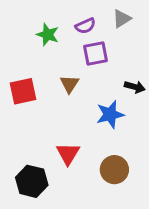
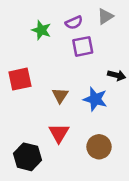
brown triangle: (69, 84) -> (60, 95), moved
blue star: (110, 114) -> (95, 99), turned 30

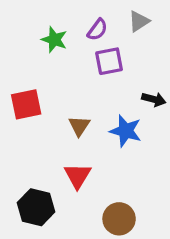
purple semicircle: (74, 23) -> (97, 30), turned -30
brown circle: (99, 147) -> (119, 219), moved

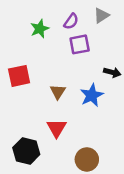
green star: (54, 40) -> (40, 29), turned 30
blue star: (126, 131) -> (92, 95), turned 30

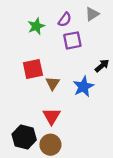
black arrow: (112, 72) -> (102, 66), turned -56
red square: (19, 76) -> (33, 69), moved
brown circle: (87, 159) -> (50, 145), moved

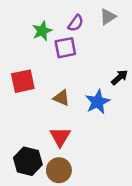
purple square: (72, 40) -> (65, 48), moved
red square: (33, 69) -> (23, 81), moved
brown triangle: (53, 83) -> (61, 98), turned -40

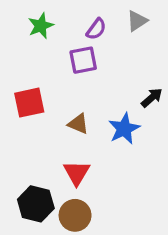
green star: (42, 31) -> (41, 26), moved

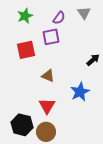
gray triangle: (137, 21) -> (84, 13), turned -32
red square: (29, 103) -> (26, 50), moved
blue star: (124, 129) -> (80, 92), moved

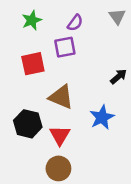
gray triangle: (84, 13) -> (117, 16), moved
brown triangle: (48, 76) -> (61, 97), size x1.5
black hexagon: (22, 125) -> (28, 124), moved

